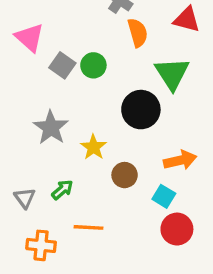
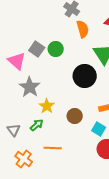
pink triangle: (30, 38) -> (17, 61), moved
yellow star: (93, 147) -> (47, 106), moved
orange cross: (41, 245) -> (24, 159), turned 30

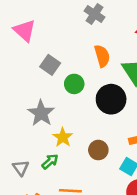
orange semicircle: (83, 29) -> (102, 56), moved
green circle: (56, 49) -> (74, 84), moved
pink triangle: (17, 61) -> (25, 31), moved

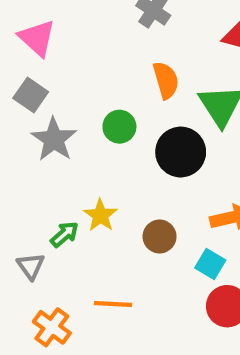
gray square: (50, 65) -> (31, 95), moved
gray star: (41, 113) -> (54, 139), moved
green arrow: (50, 161) -> (64, 234), moved

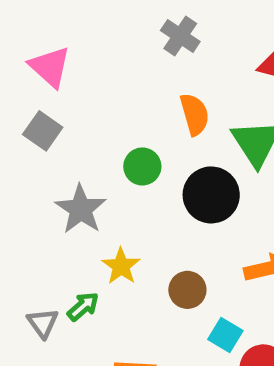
gray star: (54, 139) -> (81, 209), moved
green arrow: (64, 234) -> (83, 306), moved
cyan square: (210, 264) -> (225, 335), moved

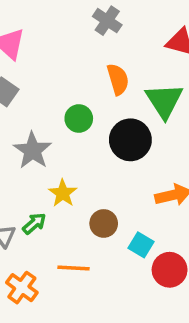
brown circle: (187, 290) -> (104, 223), moved

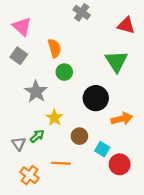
orange semicircle: (118, 79) -> (55, 48), moved
black circle: (130, 140) -> (96, 98), moved

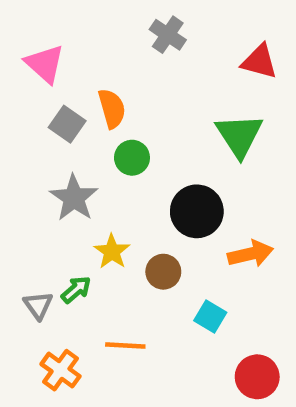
gray square: (19, 56) -> (67, 124), moved
brown circle: (79, 136) -> (163, 272), moved
red circle: (120, 164) -> (257, 377), moved

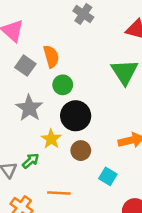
black circle: (197, 211) -> (76, 116), moved

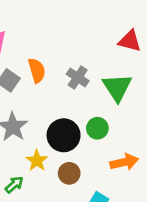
gray cross: (83, 14) -> (78, 78), moved
green circle: (63, 85) -> (97, 128), moved

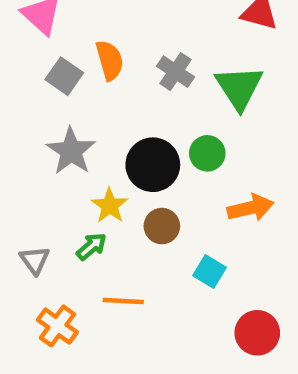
green arrow: (14, 185) -> (91, 246), moved

